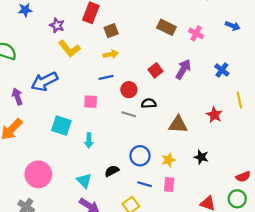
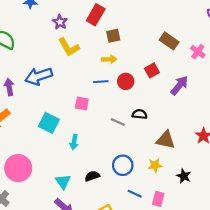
red square: (156, 70) -> (152, 70), moved
red circle: (129, 90) -> (126, 81), moved
yellow star: (168, 160) -> (155, 165), moved
blue line: (144, 184) -> (135, 194), moved
pink rectangle: (169, 184) -> (158, 199), moved

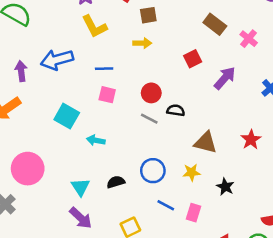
red circle: (126, 81) -> (151, 93), moved
blue line: (101, 82) -> (104, 69), moved
cyan arrow: (74, 142) -> (96, 140), turned 88

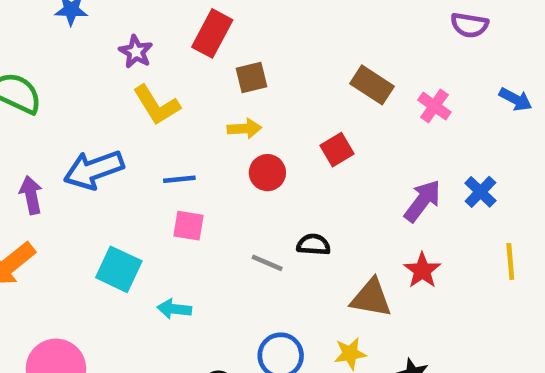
purple arrow: (225, 78) -> (422, 201), moved
red circle: (151, 93) -> (267, 173), moved
red star: (251, 140) -> (422, 270), moved

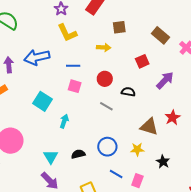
brown square: (252, 78) -> (119, 27), moved
red circle: (267, 173) -> (105, 79), moved
purple arrow: (422, 201) -> (165, 80), moved
black semicircle: (313, 245) -> (128, 92), moved
cyan arrow: (174, 309) -> (64, 121), turned 96

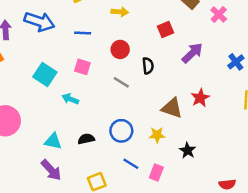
blue arrow: (37, 57) -> (39, 22), turned -150
pink square: (75, 86) -> (82, 67), moved
black semicircle: (128, 92) -> (148, 66), turned 72
cyan arrow: (64, 121) -> (70, 99), turned -88
cyan triangle: (51, 157) -> (53, 141), turned -49

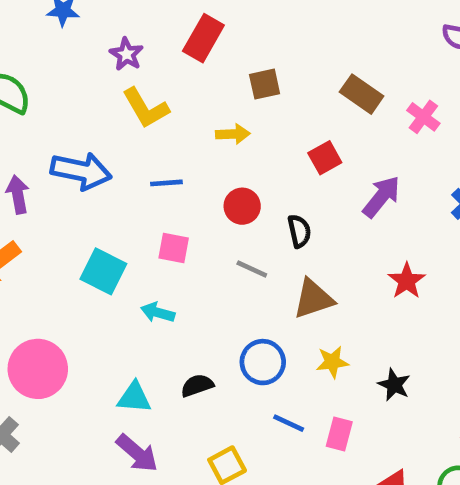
brown triangle: (172, 108) -> (313, 299), moved, turned -30

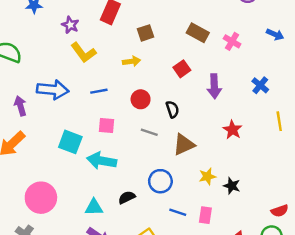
purple arrow: (382, 197) -> (214, 86), turned 145
cyan arrow: (158, 312) -> (102, 161), size x1.6
yellow star: (332, 362) -> (207, 176), moved

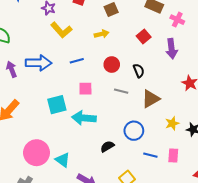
pink cross: (232, 41) -> (177, 20), moved
purple arrow: (20, 106) -> (12, 69), moved
cyan square: (70, 142) -> (57, 105), turned -30
cyan triangle: (94, 207) -> (63, 160), moved, turned 42

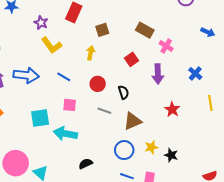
yellow arrow: (102, 34) -> (91, 53), turned -72
blue line: (77, 61) -> (64, 77), turned 40
blue circle: (134, 131) -> (124, 150), moved

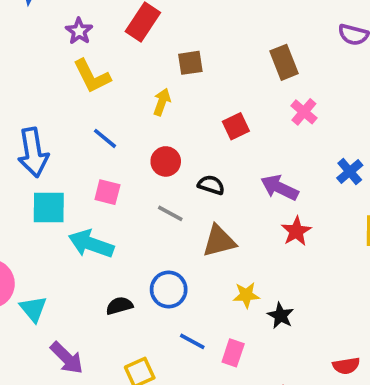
brown rectangle: (145, 30) -> (284, 62), moved, turned 30
purple arrow: (158, 74) -> (279, 188), moved, turned 108
blue arrow: (26, 75) -> (33, 153), moved, turned 65
black semicircle: (124, 92) -> (211, 185), turned -64
blue circle: (124, 150) -> (169, 290), moved

